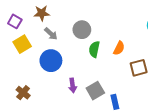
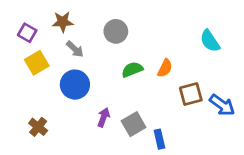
gray circle: (82, 30) -> (116, 31), moved
green semicircle: (94, 49) -> (132, 70), turned 56
purple arrow: (73, 85) -> (104, 117), turned -152

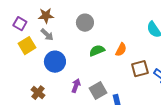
gray arrow: (75, 49) -> (47, 35), moved
brown cross: (38, 127) -> (38, 93), moved

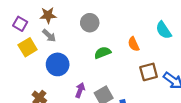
orange semicircle: (121, 50) -> (134, 44), moved, turned 128

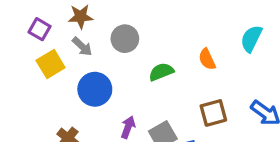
gray circle: (90, 23) -> (125, 39), moved
cyan semicircle: (164, 30) -> (251, 39), turned 60
brown square: (149, 72) -> (213, 113), moved

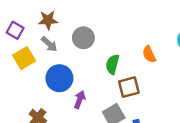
green semicircle: (161, 72) -> (112, 64), turned -54
brown square: (213, 113) -> (129, 87), moved
purple arrow: (128, 127) -> (80, 100), moved

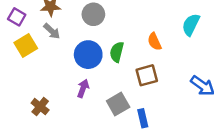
gray circle: (83, 38) -> (93, 14), moved
blue circle: (59, 78) -> (88, 55), moved
brown square: (129, 87) -> (147, 75), moved

